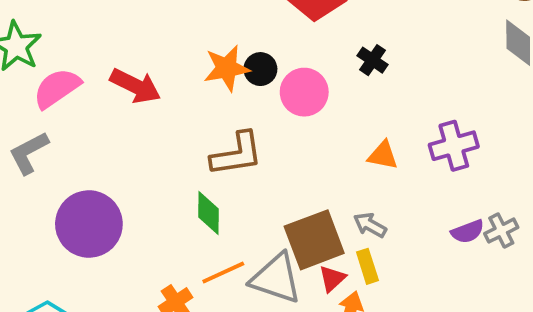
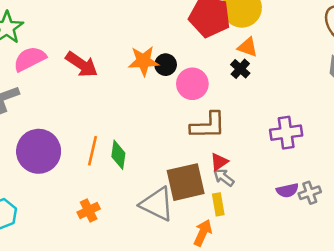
brown L-shape: (237, 154) -> (208, 126), moved
orange triangle: (383, 155) -> (248, 47), moved
orange line: (223, 272) -> (93, 151), moved, turned -60
red triangle: (332, 279) -> (219, 162), moved

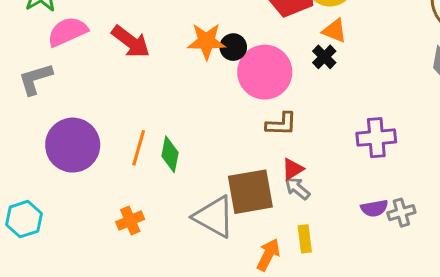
pink circle: (192, 84) -> (265, 72), size x1.4
brown L-shape: (208, 126) -> (281, 124), size x0.7
yellow rectangle: (218, 204) -> (305, 239), moved

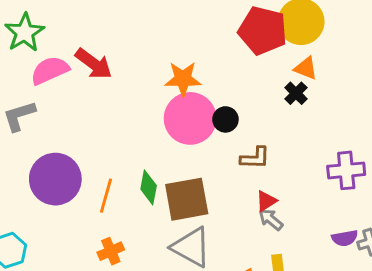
red arrow: (131, 42) -> (94, 64), moved
black circle: (233, 47) -> (225, 119), moved
pink circle: (265, 72) -> (190, 118), moved
orange line: (139, 148) -> (106, 196), moved
brown square: (250, 192) -> (187, 199), moved

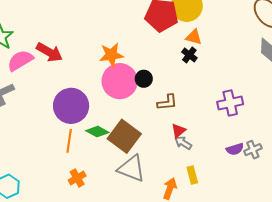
purple circle: (55, 179) -> (71, 106), moved
green diamond: (149, 187) -> (97, 132), turned -65
brown square: (187, 199) -> (124, 136), turned -36

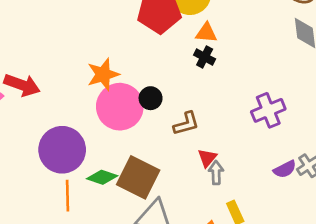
gray arrow: (183, 143) -> (216, 173), turned 66

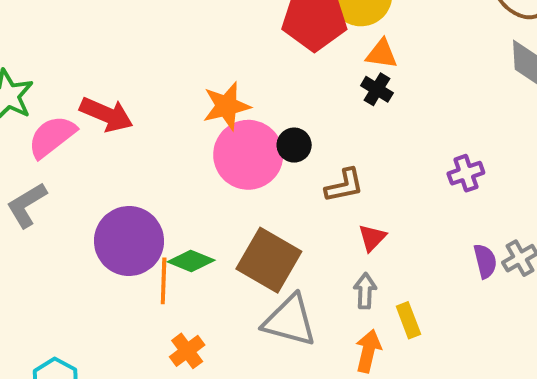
purple cross: (268, 110) -> (466, 173), size x0.7
purple circle: (62, 150) -> (129, 241), moved
purple semicircle: (285, 169) -> (485, 261), turned -80
gray arrow: (216, 173) -> (365, 291), moved
green diamond: (102, 177) -> (191, 261), moved

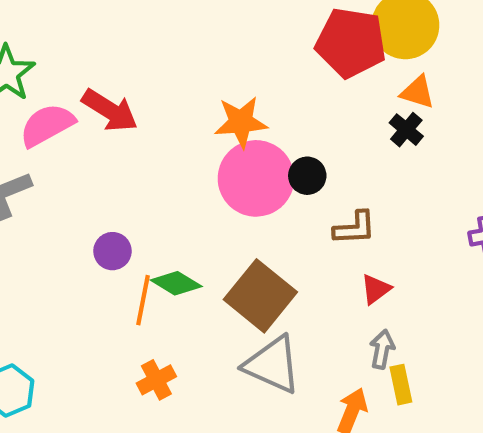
purple circle: (129, 241) -> (112, 251), size x0.5
gray arrow: (365, 291) -> (382, 349), moved

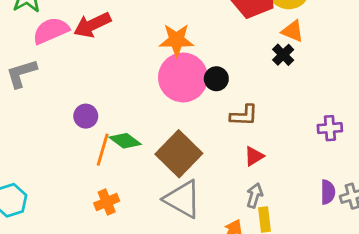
red arrow: (110, 110) -> (92, 25), turned 117

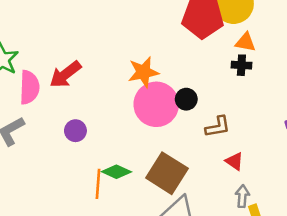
pink semicircle: (51, 31) -> (29, 87), turned 128
black cross: (283, 55) -> (241, 65), turned -30
purple circle: (86, 116) -> (75, 131), moved
red triangle: (254, 156) -> (234, 161), turned -42

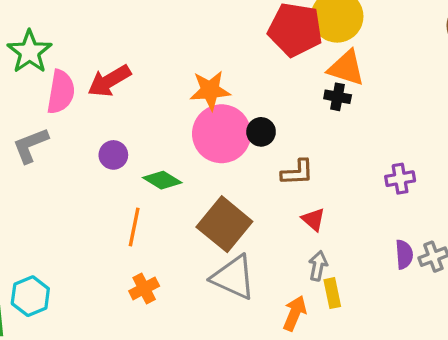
orange triangle: (245, 42) -> (346, 68), size x1.4
green diamond: (116, 172) -> (162, 180), moved

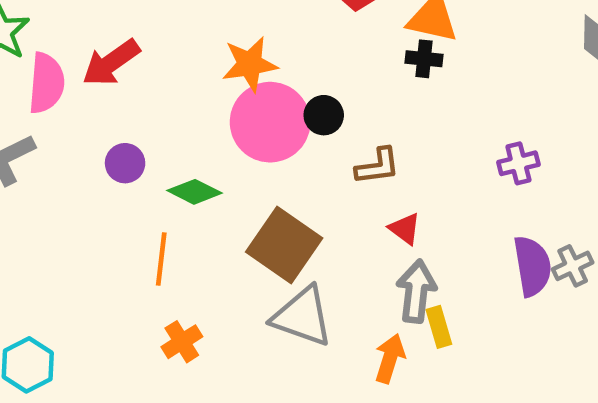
purple semicircle: (404, 254) -> (532, 266), size x1.5
gray arrow: (318, 266) -> (416, 291), size x1.5

